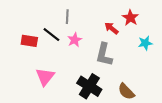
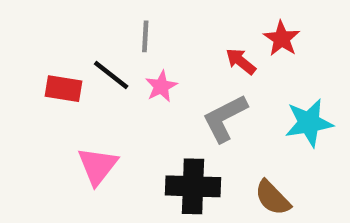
cyan star: (145, 43) -> (309, 123), moved, size x1.5
gray L-shape: (104, 55) -> (225, 118), turned 50
black cross: (89, 86) -> (193, 186), turned -30

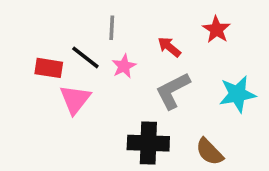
red arrow: (241, 61) -> (169, 47), moved
pink triangle: (98, 166) -> (75, 99), moved

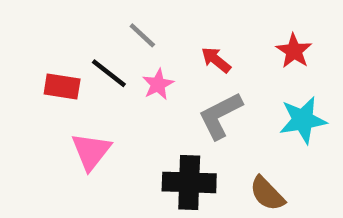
gray line: (112, 28) -> (142, 35), turned -50
red star: (216, 30) -> (294, 51), moved
pink triangle: (75, 99) -> (91, 151), moved

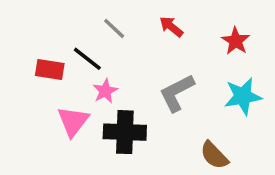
red arrow: (216, 60) -> (171, 27), moved
pink star: (158, 84) -> (105, 91), moved
black cross: (189, 182) -> (125, 132), moved

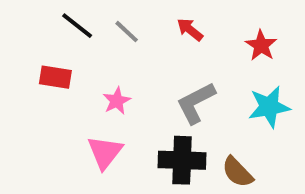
black line: (87, 59) -> (77, 26), moved
pink triangle: (73, 121) -> (105, 152), moved
black cross: (125, 132) -> (182, 160), moved

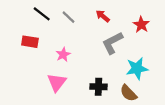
gray L-shape: (196, 103) -> (112, 43), moved
cyan star: (269, 107) -> (137, 68), moved
black cross: (182, 160) -> (98, 87), size x0.7

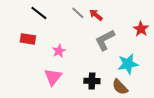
gray line: (69, 17) -> (78, 13), moved
red star: (141, 25) -> (141, 29), moved

